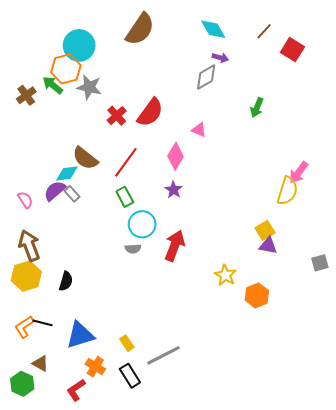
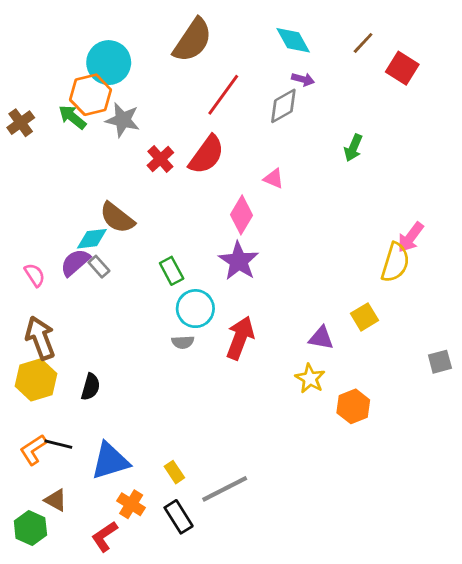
brown cross: (26, 95) -> (21, 123), moved
red line: (126, 162) -> (223, 95), moved
purple star: (174, 190) -> (239, 261), size x1.6
purple triangle: (268, 246) -> (321, 338), moved

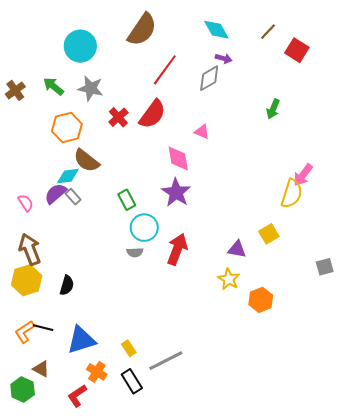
orange hexagon: (91, 95) -> (67, 128), moved
green arrow: (353, 148) -> (273, 109), moved
pink diamond: (241, 215) -> (178, 159), turned -40

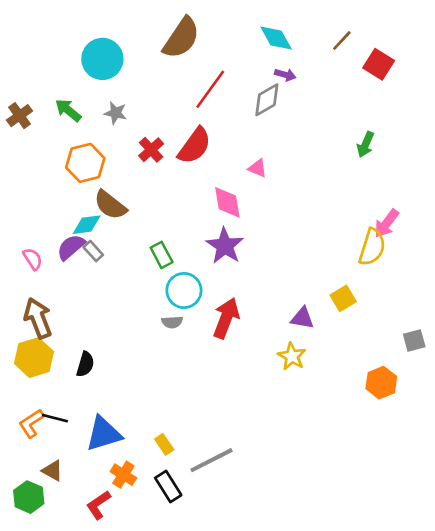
gray star: (91, 88) -> (116, 113), size x0.7
green arrow: (273, 109) -> (365, 144), moved
orange hexagon: (261, 300) -> (381, 383), moved

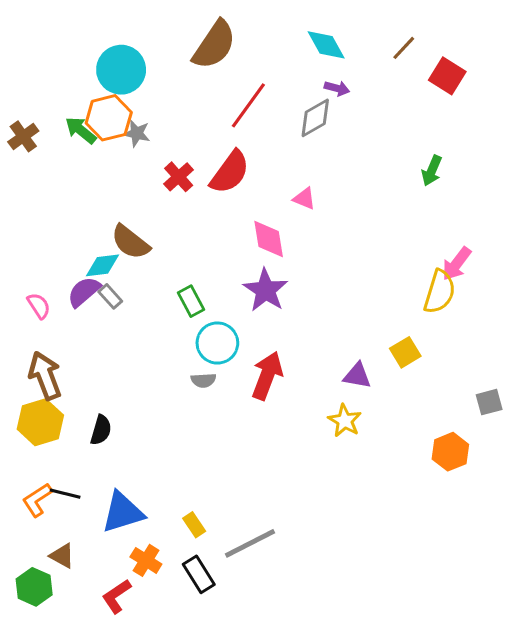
orange hexagon: (85, 163) -> (109, 118), moved

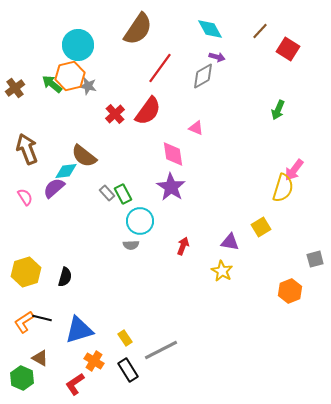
gray rectangle: (110, 296) -> (107, 193), moved
brown arrow: (45, 376) -> (27, 149), moved
red arrow: (267, 376) -> (183, 246), moved, size x0.6

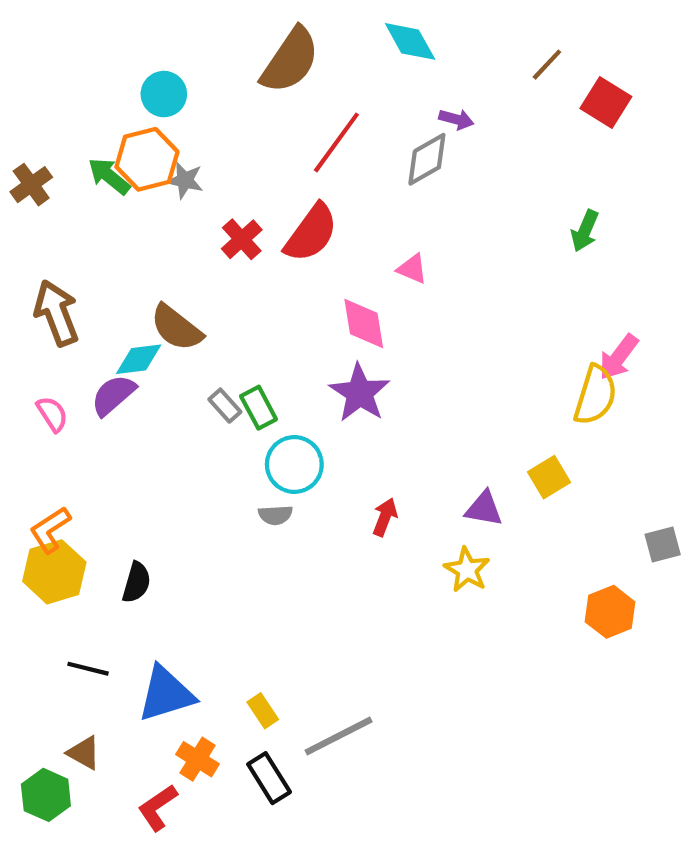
cyan diamond: (210, 29) -> (410, 41), moved
cyan circle: (78, 45) -> (164, 94), size x0.7
orange L-shape: (24, 322) -> (50, 530), moved

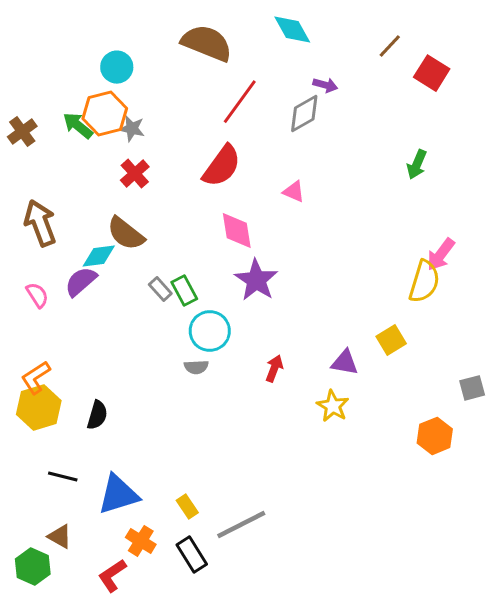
brown semicircle: (290, 60) -> (207, 43), turned -102
red cross: (242, 239) -> (135, 174), moved
pink diamond: (364, 323) -> (237, 231), moved

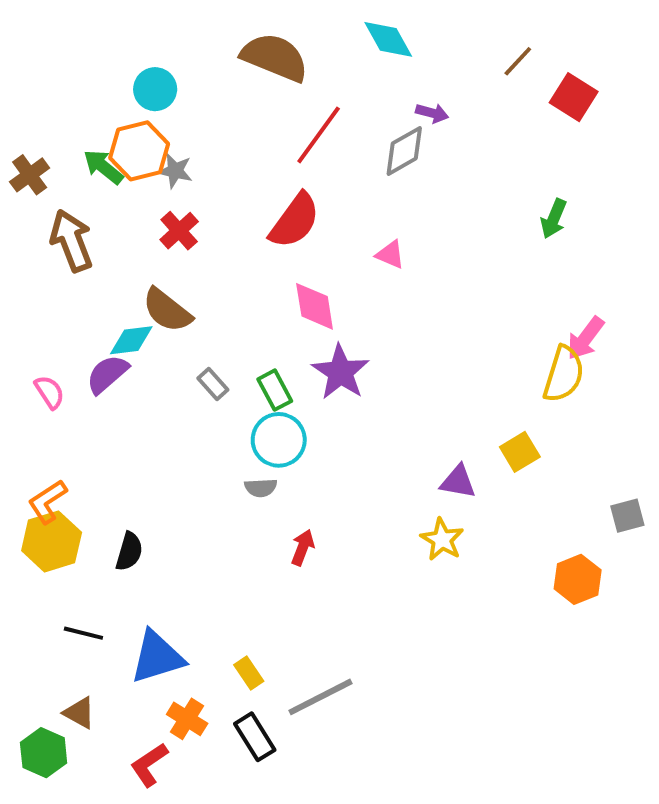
brown arrow: (40, 223) -> (71, 241), moved
green rectangle: (184, 291) -> (275, 390), moved
red arrow: (274, 368) -> (303, 547), moved

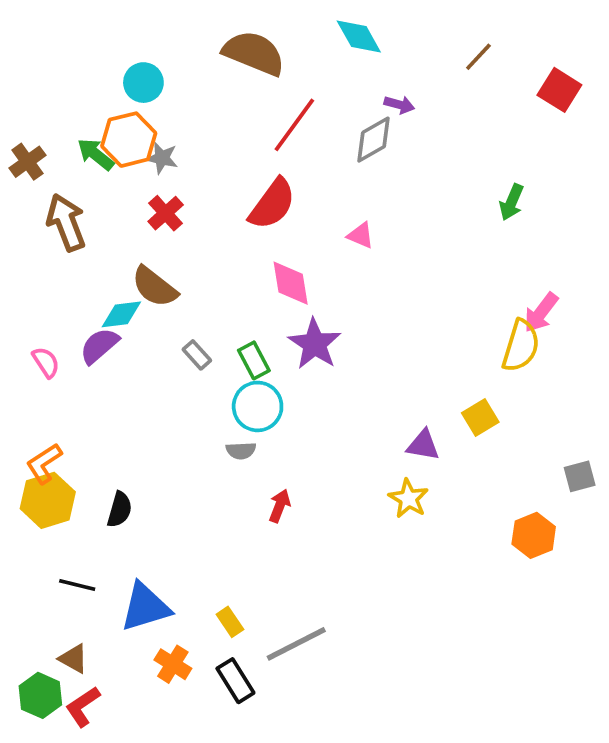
red square: (574, 97) -> (559, 90), moved
red L-shape: (149, 765) -> (83, 706), moved

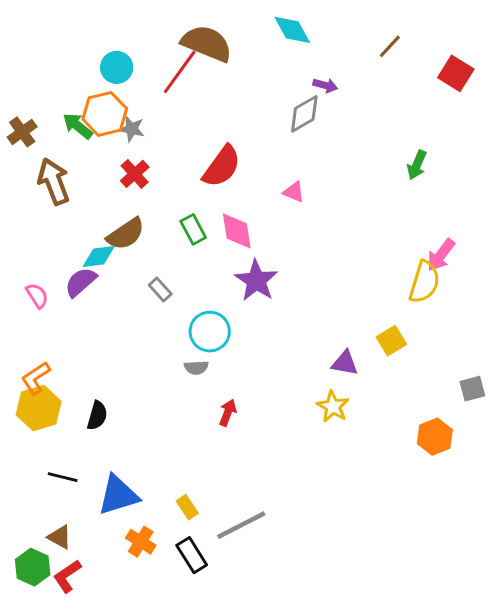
red line: (294, 125) -> (180, 72), moved
brown semicircle: (154, 287) -> (126, 234), turned -72
green rectangle: (254, 360) -> (193, 229), moved

